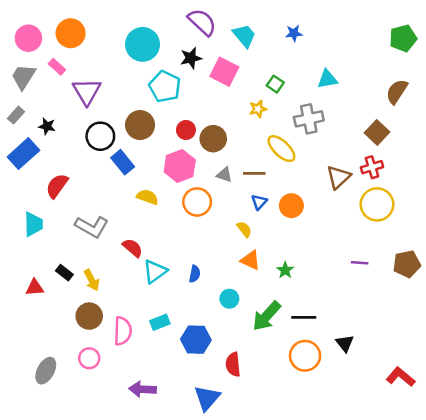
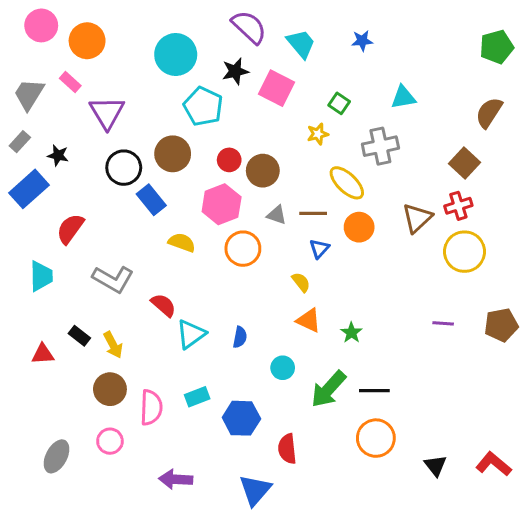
pink circle: (28, 38) -> (41, 25), moved
orange circle: (291, 206) -> (359, 227), moved
black triangle: (345, 343) -> (435, 466), moved

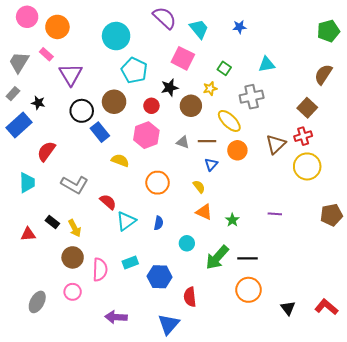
black star: (235, 71) -> (170, 88), moved
brown circle: (263, 171) -> (191, 106), moved
orange circle: (243, 249) -> (158, 183), moved
purple line: (443, 323) -> (275, 214), moved

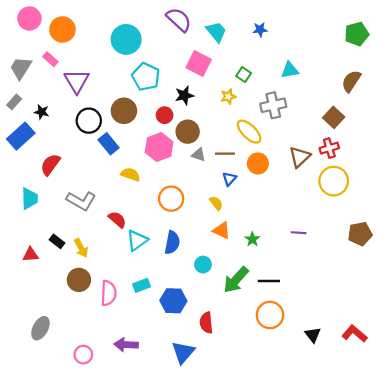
brown circle: (191, 106) -> (188, 132), moved
blue semicircle: (159, 223) -> (172, 243), size x1.5
pink circle: (73, 292) -> (83, 355), moved

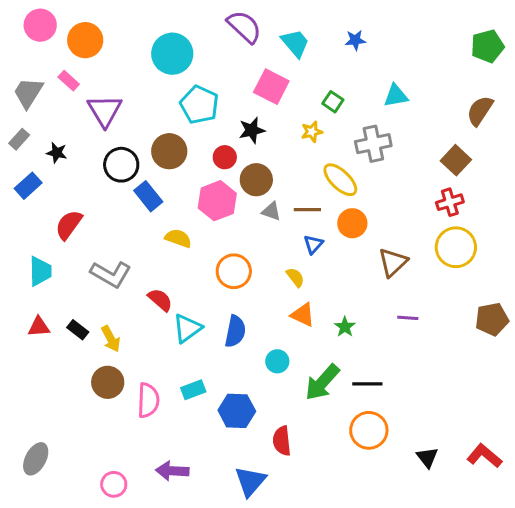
blue rectangle: (21, 136) -> (28, 186), size x0.7
brown triangle: (300, 157) -> (393, 262), moved
red triangle: (31, 255) -> (39, 327), moved
gray ellipse: (40, 328) -> (36, 459), moved

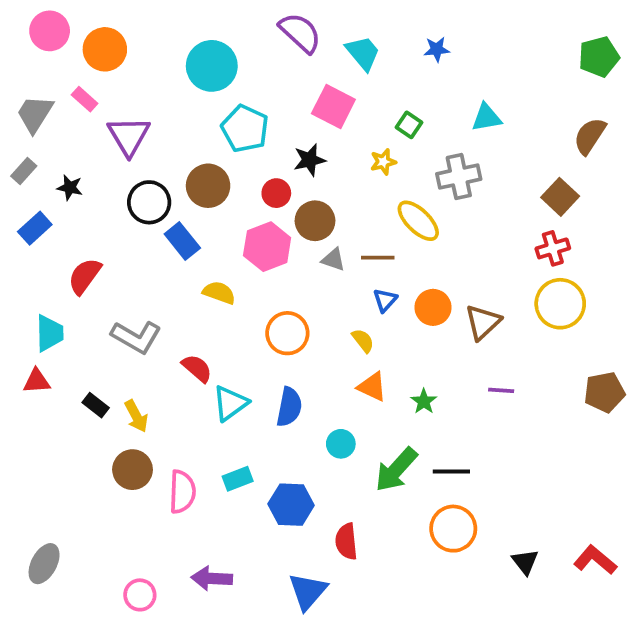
orange circle: (352, 223) -> (433, 307), moved
red triangle: (39, 327) -> (37, 381), moved

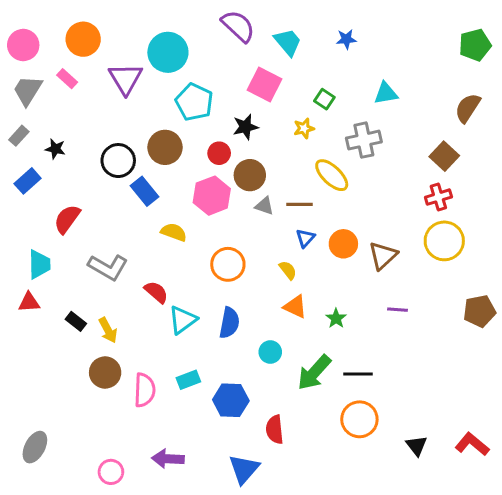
pink circle: (50, 31) -> (23, 45), moved
purple triangle: (129, 136) -> (126, 79), moved

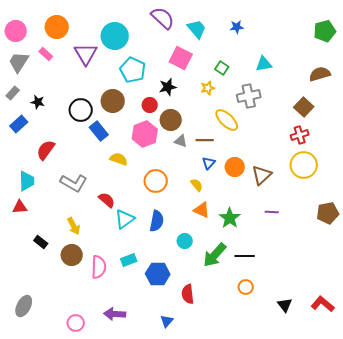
brown semicircle: (468, 108) -> (320, 74), turned 40
green star: (336, 318) -> (230, 218), size x1.5
black rectangle: (76, 321) -> (41, 242), moved
orange circle: (359, 419) -> (246, 287), size x0.6
blue triangle: (244, 469) -> (167, 321), size x0.6

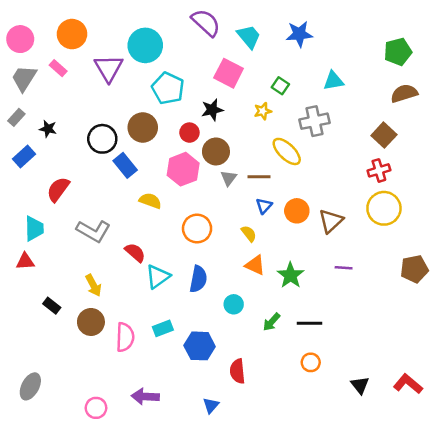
blue star: (237, 27) -> (299, 34), size x1.5
green pentagon: (325, 31) -> (398, 52), moved
gray triangle: (181, 141) -> (229, 178), turned 48
green arrow: (215, 255) -> (272, 322), size x0.6

